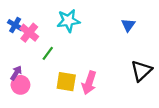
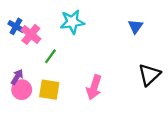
yellow square: (66, 82) -> (49, 90), moved

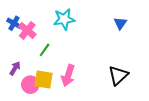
black triangle: (149, 75) -> (118, 75), moved
pink arrow: (94, 87) -> (68, 75), moved
pink circle: (22, 90) -> (30, 85), moved

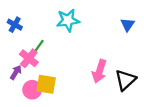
pink cross: (27, 30) -> (29, 58), moved
green line: (45, 50) -> (39, 46), moved
pink arrow: (68, 75) -> (99, 71), moved

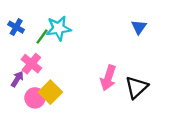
cyan star: (68, 20) -> (59, 28), moved
green line: (39, 46) -> (42, 37), moved
yellow square: (46, 84) -> (50, 92), turned 36

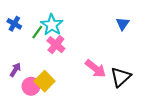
cyan star: (59, 28) -> (52, 25), turned -30
pink cross: (31, 64) -> (56, 45), moved
pink arrow: (108, 78) -> (96, 69), turned -70

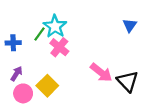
blue cross: (14, 24) -> (13, 43), moved, turned -32
black triangle: (121, 77) -> (128, 81), turned -30
pink circle: (31, 86) -> (23, 93), moved

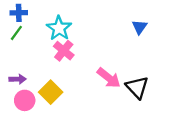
green line: (40, 34) -> (16, 33), moved
blue cross: (13, 43) -> (19, 13), moved
purple arrow: (16, 74) -> (18, 79), turned 56

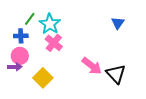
blue cross: (19, 13) -> (21, 36), moved
green line: (16, 33) -> (30, 19), moved
pink circle: (25, 100) -> (20, 56), moved

